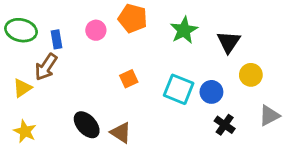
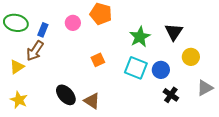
green star: (184, 30) -> (140, 37), moved
blue rectangle: (56, 39) -> (43, 30), turned 32

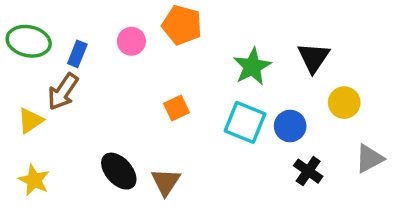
brown triangle: (92, 101) -> (166, 182), turned 30

